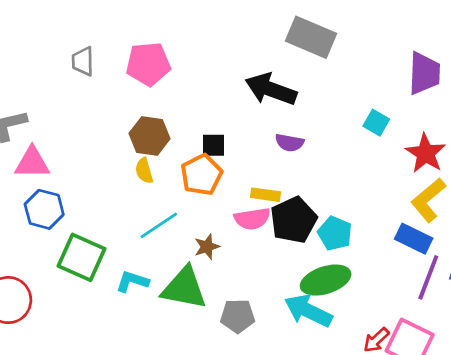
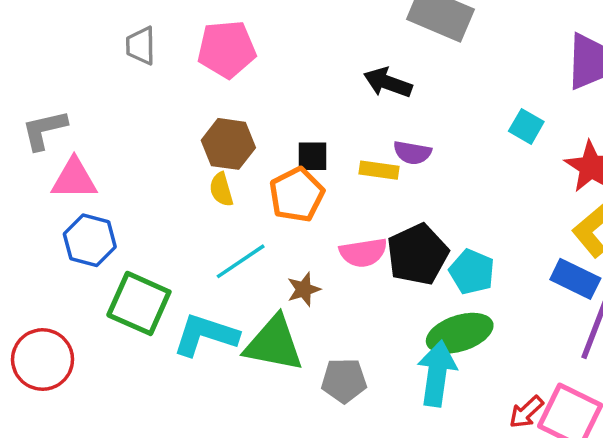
black arrow: (271, 89) -> (388, 83), size x0.7
yellow rectangle: (266, 195) -> (379, 170), moved
cyan L-shape: (132, 281) -> (206, 335), size x1.5
cyan arrow: (308, 311) -> (437, 374), turned 72

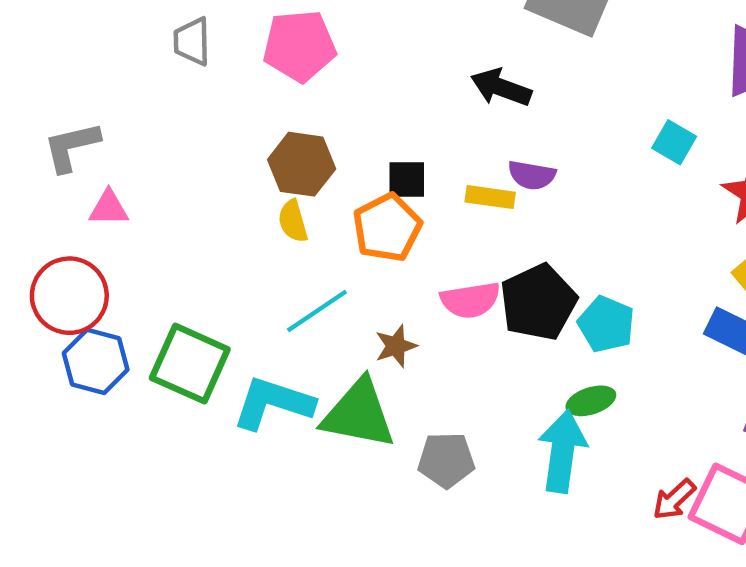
pink triangle: (74, 179) -> (109, 208), size x0.7
blue hexagon: (90, 240) -> (96, 361), moved
green ellipse: (460, 333) -> (591, 401), size x0.6
red circle: (43, 360) -> (69, 296), moved

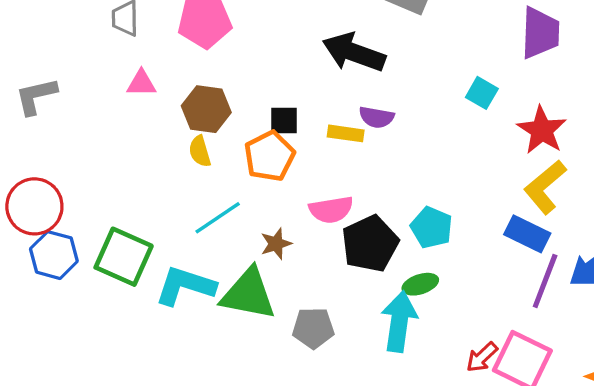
black arrow: (501, 87) -> (354, 52), size x1.4
pink triangle: (109, 208) -> (141, 83), moved
black pentagon: (538, 302) -> (370, 244), moved

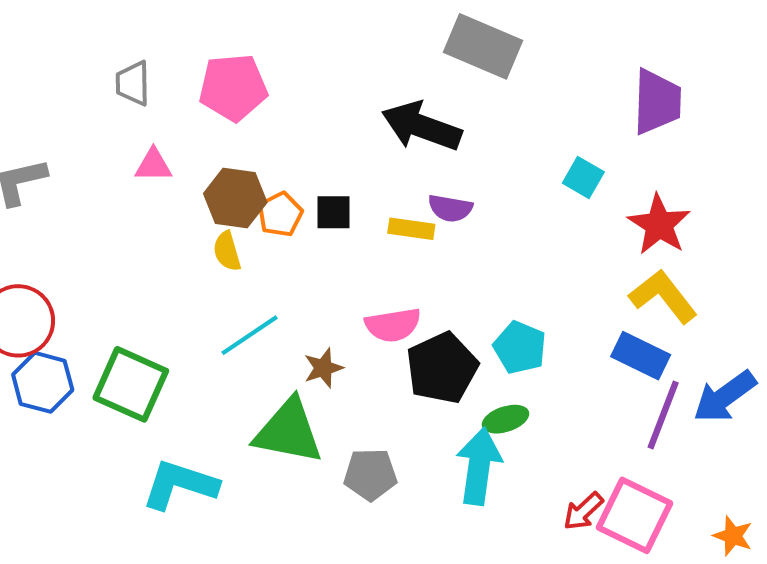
orange pentagon: (269, 156) -> (280, 214), moved, size x0.7
yellow L-shape: (545, 187) -> (663, 296), turned 92
cyan L-shape: (185, 286) -> (180, 485), moved

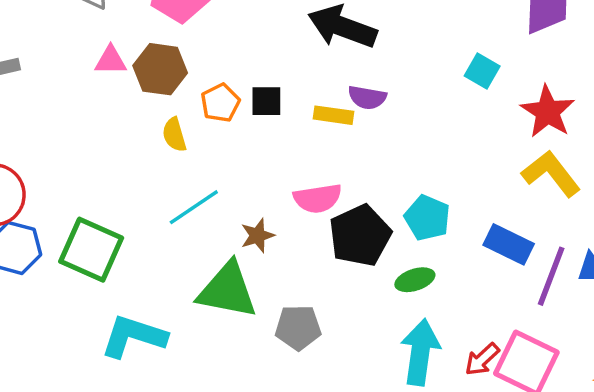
brown hexagon: (235, 198) -> (160, 69), moved
blue rectangle: (641, 356) -> (509, 244), moved
cyan arrow: (479, 466) -> (420, 352), moved

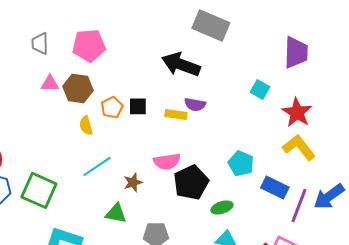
cyan pentagon: (427, 218) -> (241, 163), moved
green triangle: (227, 290) -> (116, 213), size x0.6

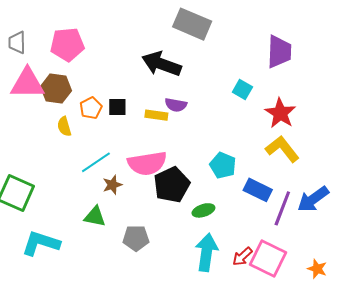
pink triangle: (50, 83) -> (27, 83), size x1.8
pink semicircle: (167, 161) -> (147, 163), size x1.4
cyan line: (97, 166) -> (96, 162), moved

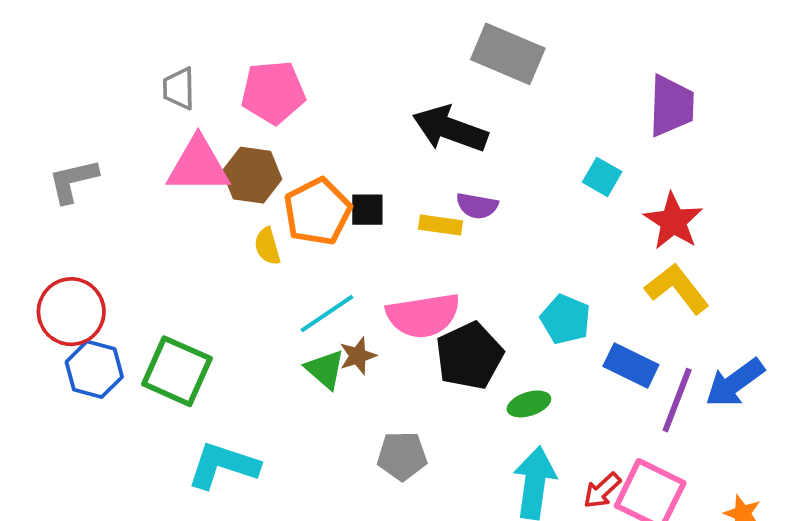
orange pentagon: (91, 108) -> (317, 212), size x1.6
green triangle: (95, 217) -> (325, 369), moved, turned 30

